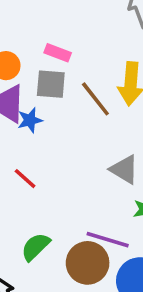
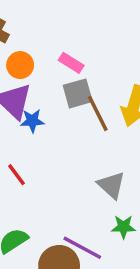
gray square: (51, 84) -> (78, 93), moved, turned -32

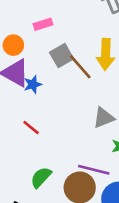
pink rectangle: (71, 63) -> (43, 24), moved, turned -36
gray triangle: (111, 185) -> (104, 118), turned -50

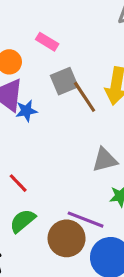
pink rectangle: (43, 24) -> (47, 42), turned 42
red line: (31, 127) -> (18, 183), moved

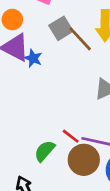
blue star: (26, 111) -> (33, 58), turned -30
red line: (18, 183) -> (71, 136), moved

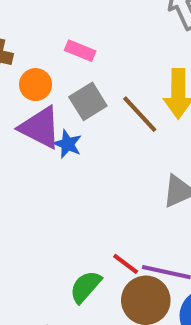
gray square: (61, 28) -> (88, 101), moved

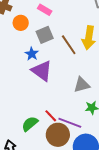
purple triangle: (40, 128) -> (42, 71), moved

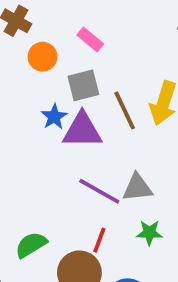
purple triangle: (42, 71) -> (82, 130), moved, turned -45
red line: (51, 116) -> (99, 240), moved, turned 56
purple line: (70, 123) -> (99, 191), moved

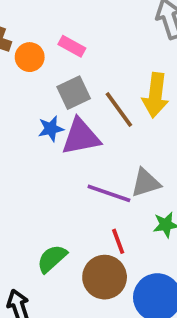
orange circle: (43, 57) -> (30, 57), moved
blue star: (54, 117) -> (51, 129), turned 30
red line: (99, 240) -> (118, 241), turned -30

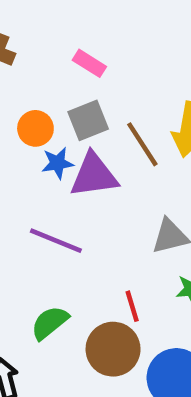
orange circle: (30, 57) -> (35, 128), moved
purple line: (109, 193) -> (56, 241), moved

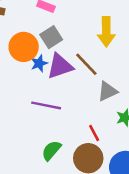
orange circle: (35, 128) -> (24, 47), size x1.5
brown line: (142, 144) -> (86, 64), moved

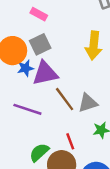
brown line: (86, 64) -> (65, 99), moved
green semicircle: (51, 150) -> (39, 152), moved

